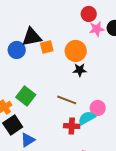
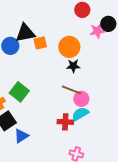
pink star: (97, 29) -> (97, 31), moved
brown line: (67, 100) -> (71, 90), moved
pink circle: (98, 108) -> (81, 99), moved

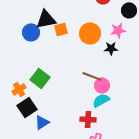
pink star: (97, 31) -> (118, 30), moved
black star: (73, 66) -> (111, 48), moved
red cross: (65, 122) -> (88, 119), moved

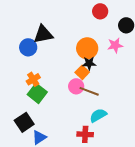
orange square: (61, 29) -> (82, 72), moved, turned -32
black star: (111, 48) -> (89, 63), moved
pink circle: (102, 85) -> (76, 86), moved
orange cross: (19, 89) -> (33, 79), moved

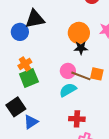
orange square: (82, 72) -> (97, 74), moved, turned -32
green square: (37, 93) -> (29, 78), turned 30
cyan semicircle: (98, 115) -> (68, 90), moved

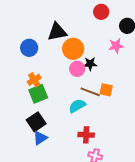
black triangle: (35, 19) -> (57, 32), moved
orange circle: (79, 33) -> (73, 49), moved
pink circle: (68, 71) -> (77, 69), moved
black square: (16, 107) -> (36, 122), moved

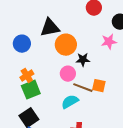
pink circle: (77, 69) -> (68, 74), moved

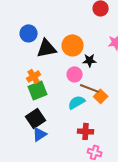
black triangle: (50, 28) -> (47, 48), moved
blue circle: (22, 44) -> (29, 33), moved
orange square: (99, 86) -> (101, 96), moved, turned 32

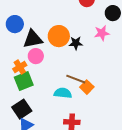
black star: (90, 60) -> (76, 43), moved
pink circle: (75, 74) -> (36, 56), moved
cyan semicircle: (77, 102) -> (63, 93), turned 36

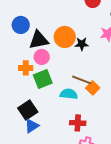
orange cross: (20, 67) -> (26, 68), turned 32
green square: (24, 81) -> (43, 79), moved

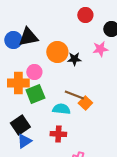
black triangle: (39, 40) -> (28, 37), moved
orange cross: (26, 68) -> (18, 83), size x1.5
red cross: (78, 123) -> (58, 134), moved

